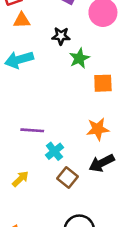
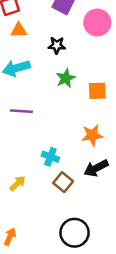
green star: (79, 58) -> (66, 78), moved
purple line: (32, 130) -> (21, 111), moved
cyan cross: (54, 151) -> (50, 157), turned -30

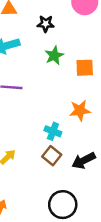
cyan cross: (50, 157) -> (53, 131), moved
black arrow: (96, 168) -> (84, 161), moved

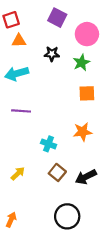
green star: (54, 55) -> (81, 63), moved
cyan cross: (53, 131) -> (49, 144), moved

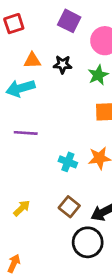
orange triangle: (19, 41) -> (32, 60), moved
cyan cross: (49, 144) -> (68, 162), moved
black circle: (67, 216) -> (88, 242), moved

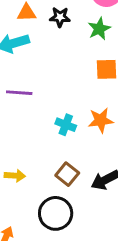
yellow arrow: (22, 208) -> (15, 176), turned 48
black circle: (88, 242) -> (56, 213), moved

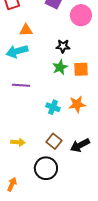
black star: (60, 17) -> (63, 46), moved
green star: (99, 29) -> (60, 67), moved

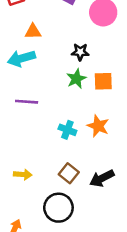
orange star: (77, 104) -> (98, 126), turned 30

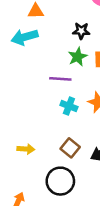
purple line: (27, 102) -> (60, 79), moved

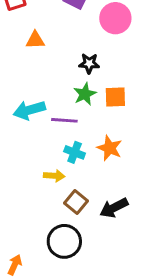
cyan arrow: (25, 37) -> (29, 110), moved
yellow arrow: (26, 149) -> (54, 176), moved

